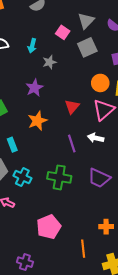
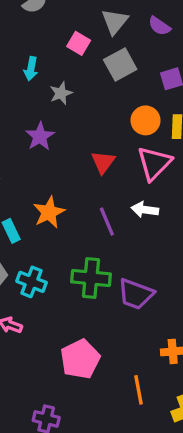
orange star: (37, 121) -> (49, 212), moved
purple trapezoid: (99, 178) -> (136, 294), moved

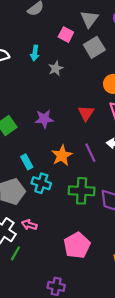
purple star: (40, 136) -> (44, 119), moved, turned 30
orange star: (49, 212) -> (62, 155), moved
cyan cross: (32, 282) -> (41, 183), moved

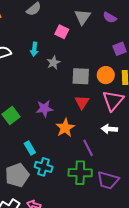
gray square: (94, 47) -> (81, 76), moved, turned 36
purple line: (90, 153) -> (88, 148), moved
orange star: (62, 155) -> (65, 128), moved

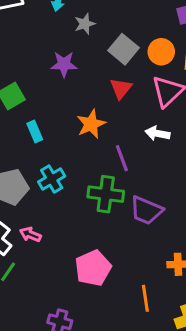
gray square: (81, 76) -> (123, 49), turned 30
purple star: (44, 109) -> (64, 64), moved
cyan rectangle: (30, 148) -> (35, 132), moved
cyan cross: (44, 167) -> (52, 179), turned 36

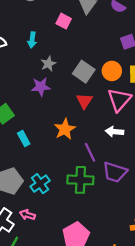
gray star: (85, 24) -> (48, 64), moved
cyan cross: (52, 179) -> (40, 184), moved
purple trapezoid: (146, 210) -> (115, 172), moved

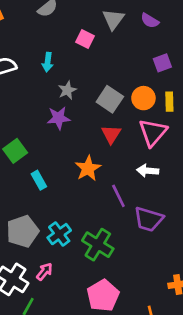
green cross: (80, 180) -> (98, 245), moved, turned 30
pink arrow: (27, 215) -> (44, 272), turned 112

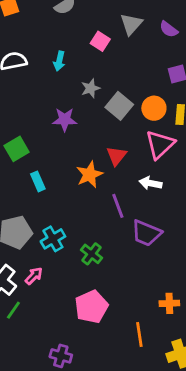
gray star: (67, 90) -> (91, 88), moved
red triangle: (111, 134) -> (116, 156), moved
green cross: (98, 245) -> (91, 254), size x0.7

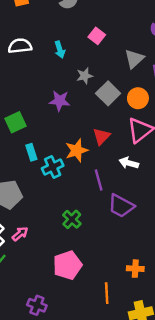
gray triangle: (131, 24) -> (134, 59), moved
cyan arrow: (59, 61) -> (60, 50), turned -35
cyan cross: (53, 239) -> (53, 167), moved

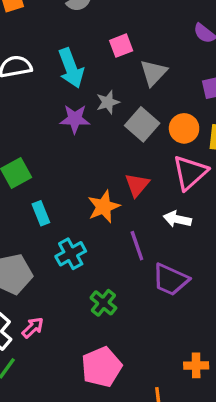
pink square: (97, 36) -> (121, 46), turned 35
cyan arrow: (60, 50) -> (71, 68), size x1.6
gray triangle: (134, 59) -> (153, 73), moved
purple star: (60, 101) -> (75, 119), moved
cyan cross: (53, 167) -> (71, 254), moved

